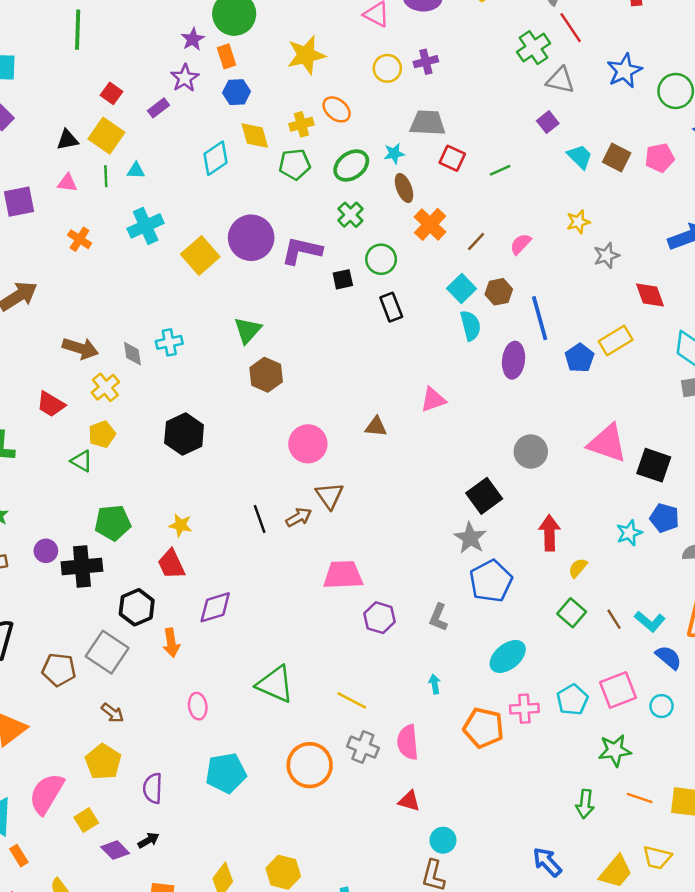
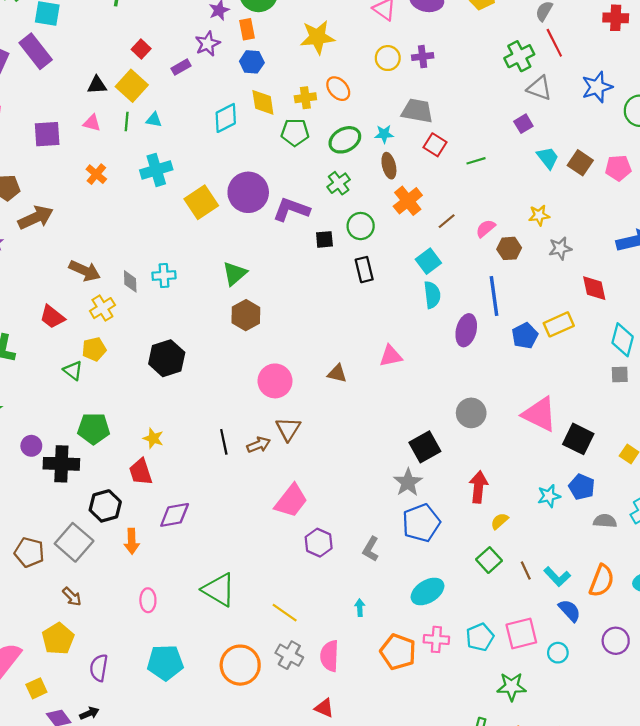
brown hexagon: (499, 292) -> (509, 248), moved
pink trapezoid: (343, 575) -> (291, 501), turned 123

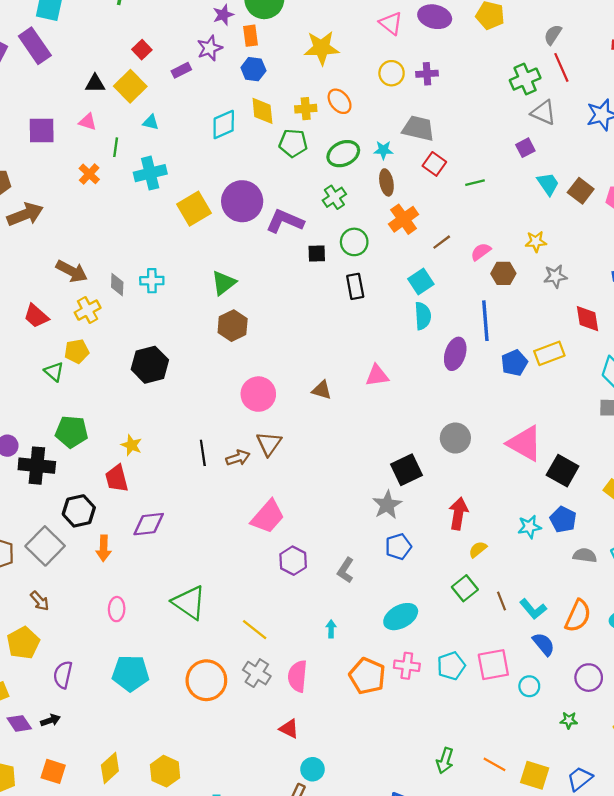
green line: (127, 122) -> (116, 147), moved
blue pentagon: (421, 523) -> (398, 547), size x0.7
green star: (512, 687) -> (569, 720), moved, size x0.6

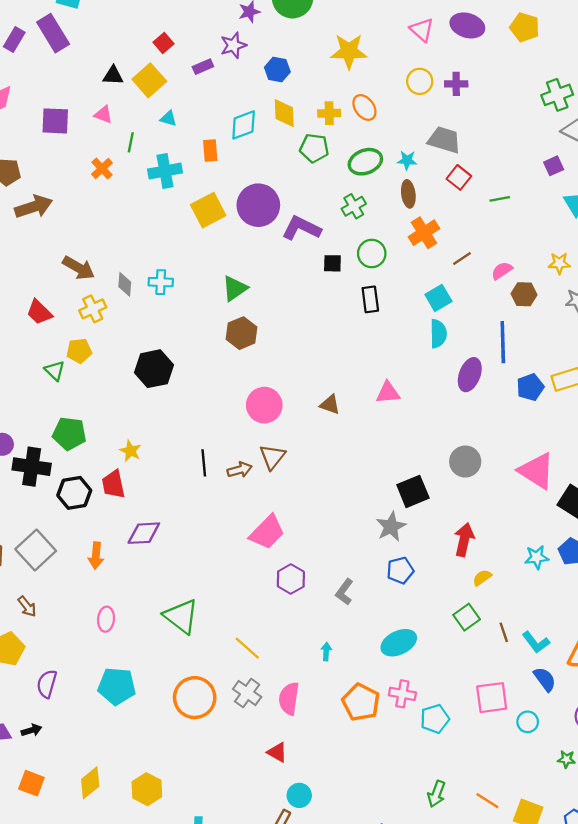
orange rectangle: (250, 36) -> (210, 151), moved
black hexagon: (79, 511) -> (74, 493), moved
cyan pentagon: (451, 666) -> (435, 719), moved

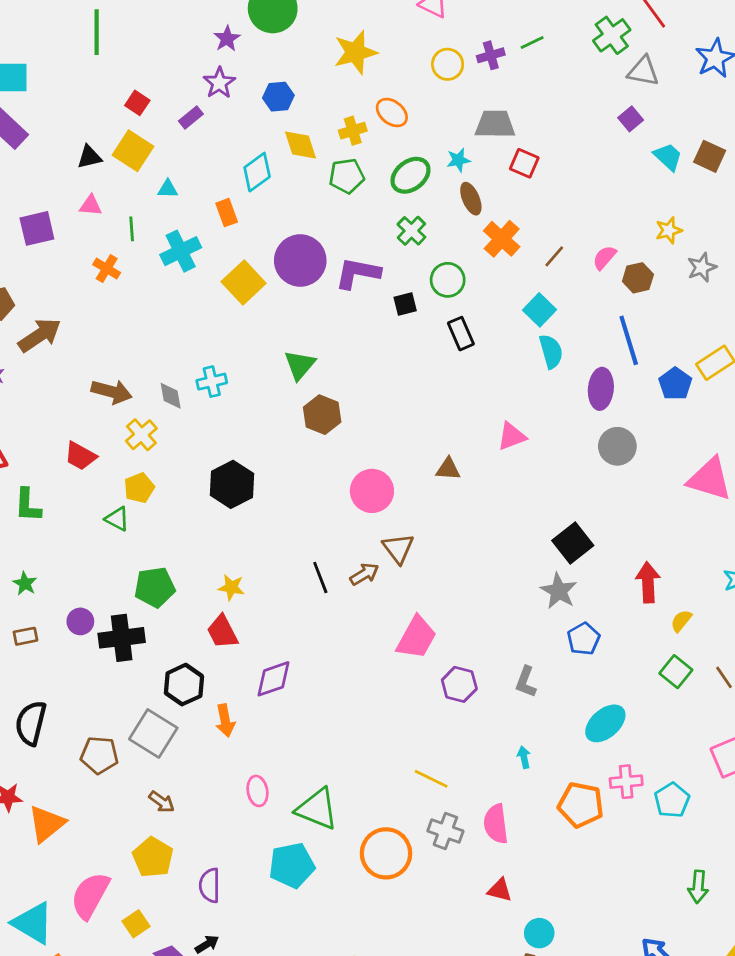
green line: (500, 199) -> (532, 42), moved
gray circle: (465, 462) -> (617, 446), moved
black hexagon: (74, 493) -> (184, 685), moved
green triangle: (181, 616) -> (317, 809), moved

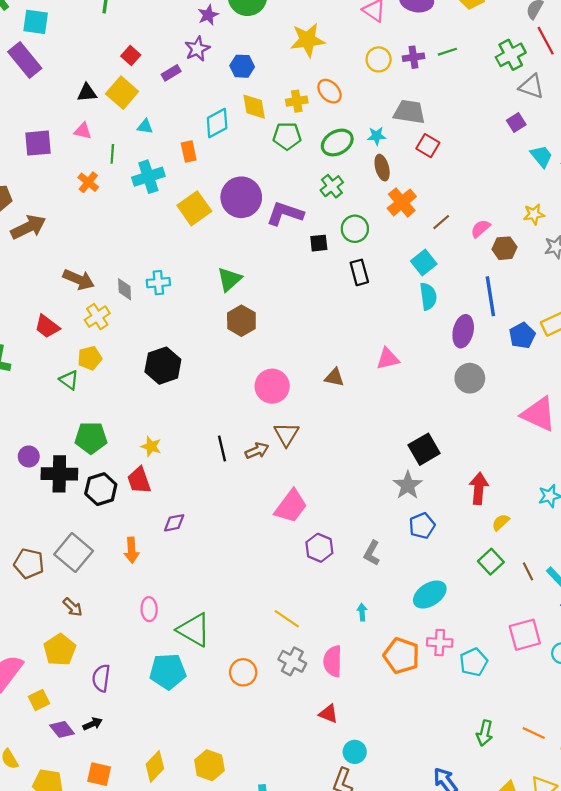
purple diamond: (274, 679) -> (174, 523), size x0.7
black hexagon: (184, 685) -> (101, 489), moved
orange circle: (386, 853) -> (243, 672), size x0.7

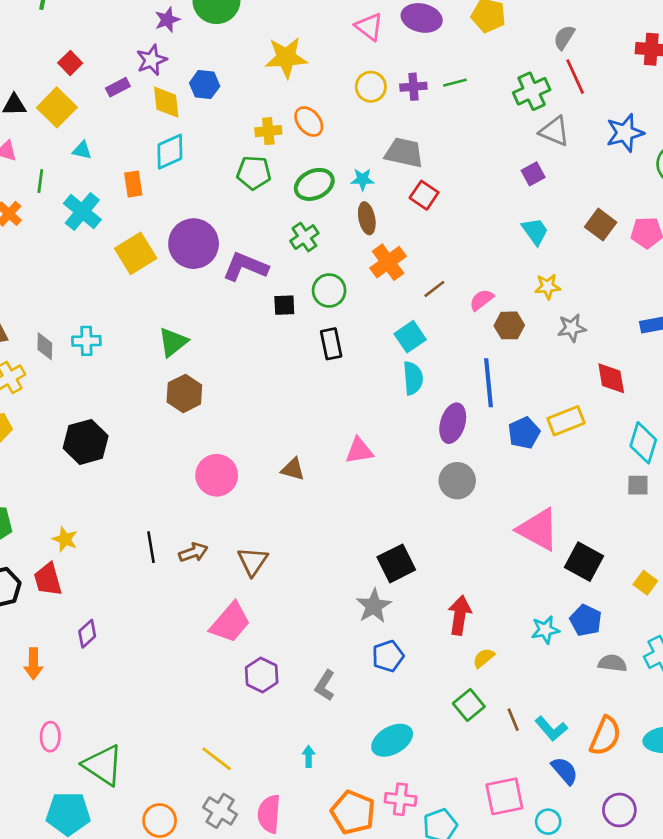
yellow diamond: (254, 107) -> (166, 102), moved
cyan trapezoid: (541, 156) -> (535, 231), moved
cyan cross: (148, 177) -> (82, 212), turned -36
brown triangle: (286, 434) -> (253, 561), moved
purple diamond: (174, 523) -> (87, 634), turned -35

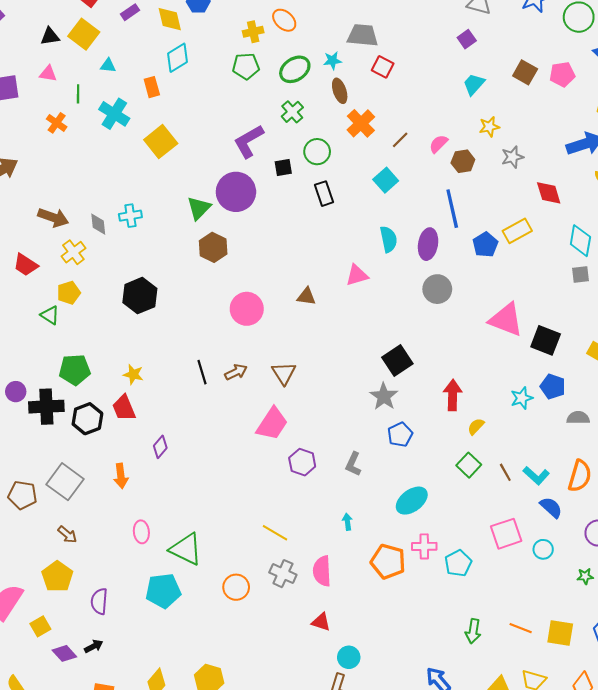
cyan trapezoid: (535, 231) -> (474, 84), turned -95
purple circle: (194, 244) -> (236, 192), moved
purple L-shape: (245, 267) -> (249, 141), turned -45
cyan semicircle: (413, 378) -> (388, 239), moved

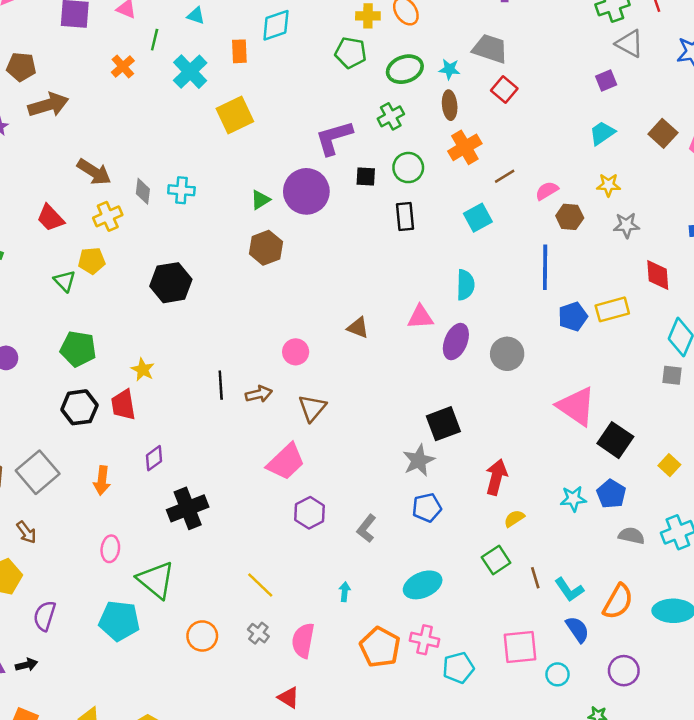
green triangle: (199, 208) -> (260, 200), size x0.7
purple ellipse: (428, 244) -> (456, 342), moved
pink circle: (247, 309) -> (296, 352), moved, size x0.7
black cross: (46, 407) -> (188, 508), moved, turned -32
gray cross: (283, 574) -> (258, 633), size x0.7

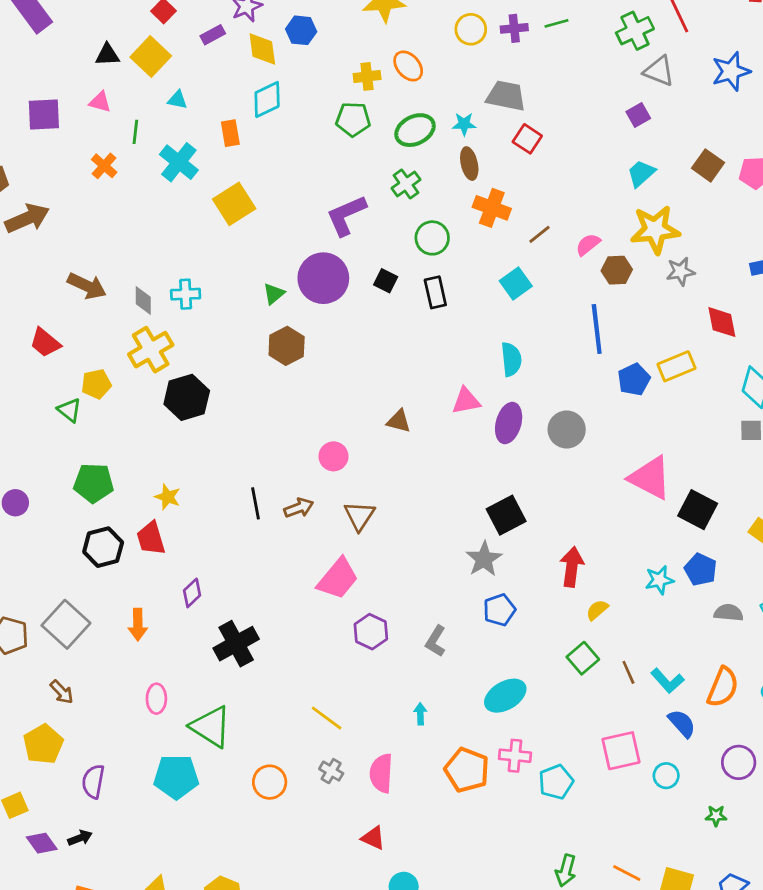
orange cross: (465, 147) -> (492, 208), turned -32
black square: (366, 177) -> (386, 281), moved, turned 30
yellow star: (608, 185) -> (655, 230), size x1.8
yellow cross: (108, 216) -> (151, 350), moved, size x1.4

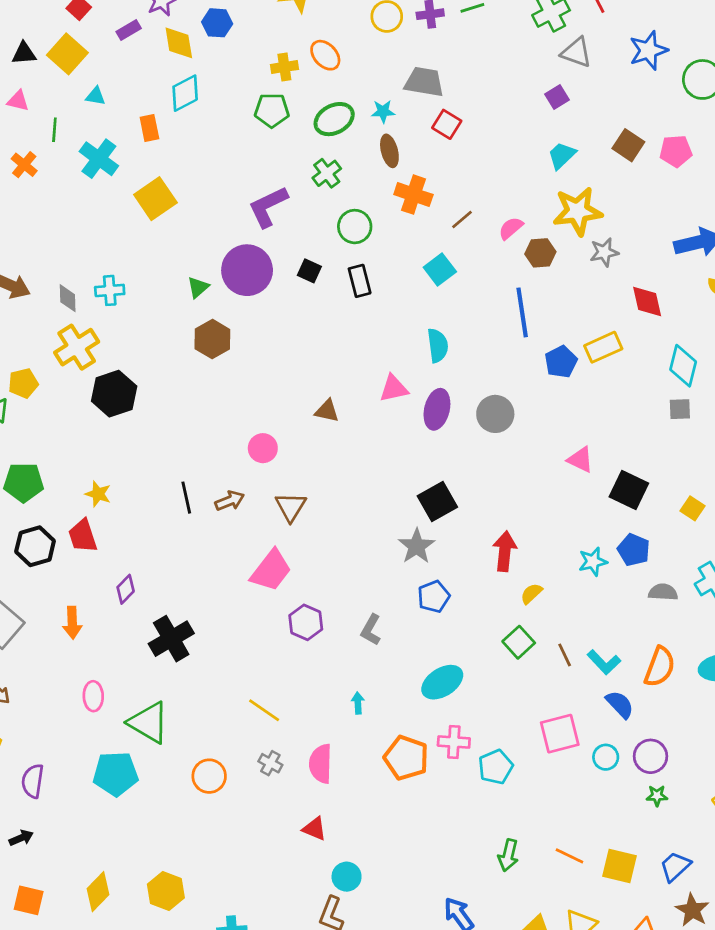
pink triangle: (650, 478) -> (580, 460), size x0.6
purple circle: (739, 762) -> (651, 756), moved

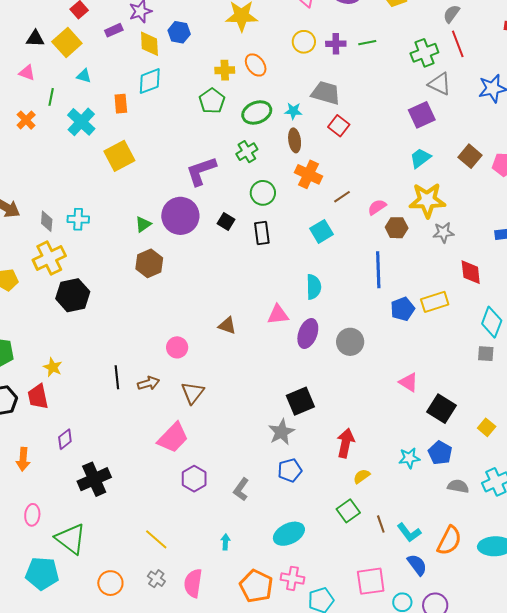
purple square: (557, 97) -> (422, 115), size x1.5
green pentagon: (272, 110) -> (212, 101), turned 30

